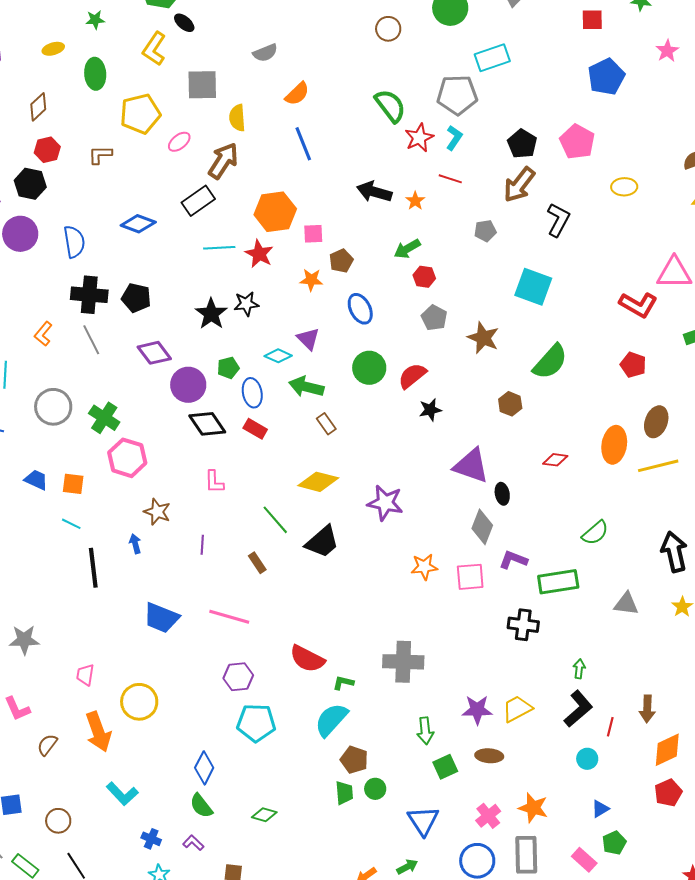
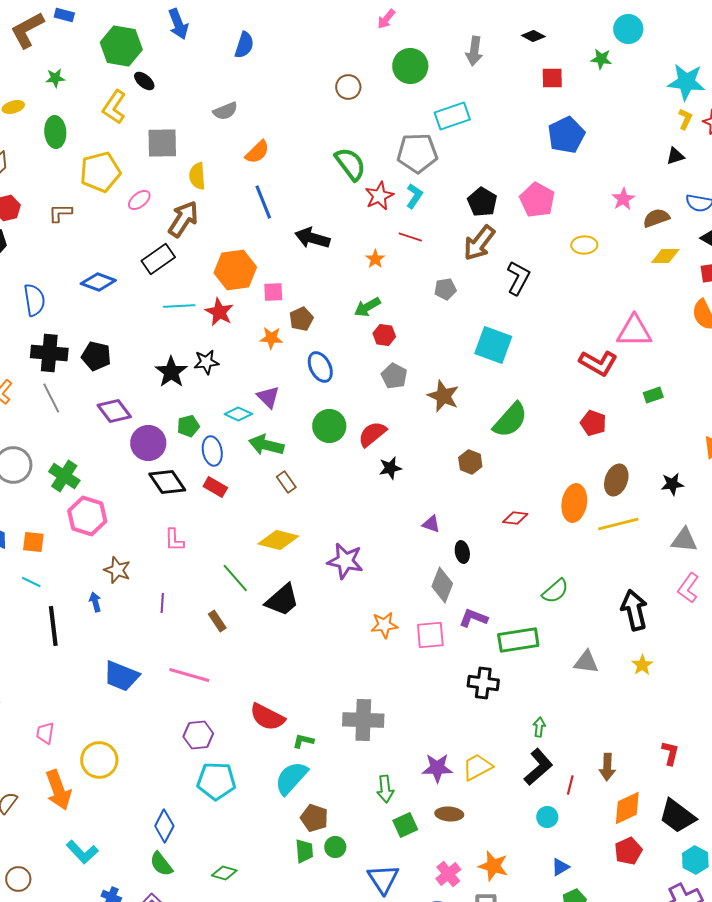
pink star: (667, 51) -> (623, 199), moved
black arrow: (374, 192) -> (312, 238), moved
purple triangle: (471, 466) -> (431, 524), size x0.5

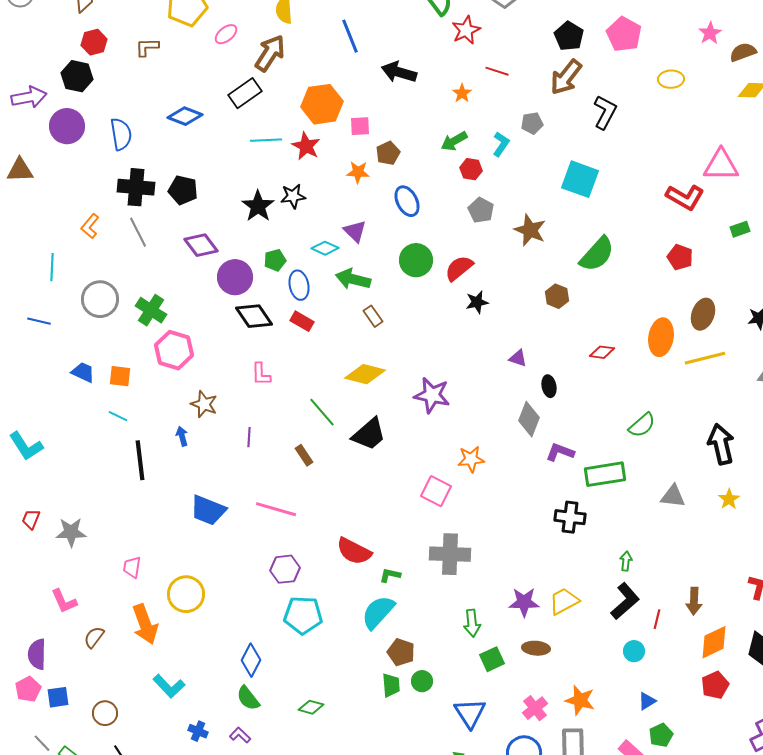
cyan L-shape: (414, 196) -> (501, 144), moved
pink square: (430, 635) -> (436, 491), moved, turned 32

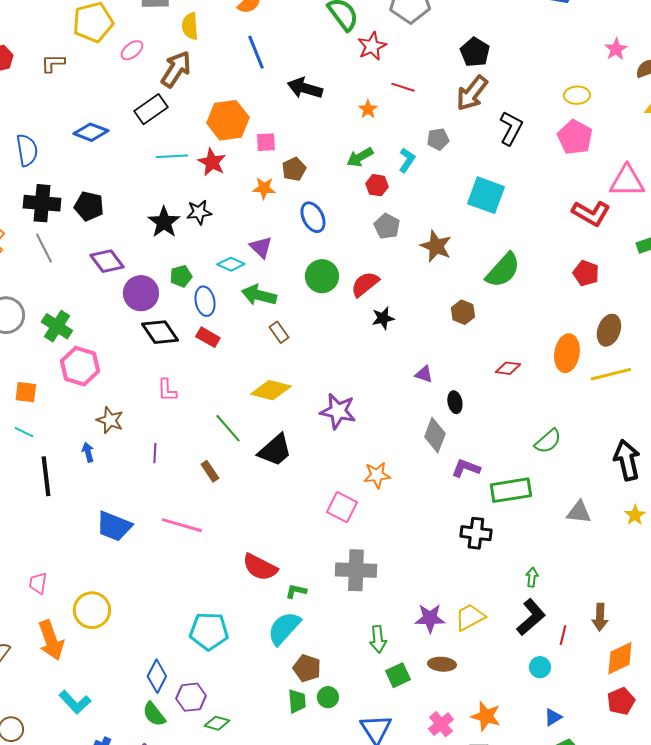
pink pentagon: (624, 34) -> (575, 137), moved
purple hexagon: (285, 569) -> (191, 697), moved

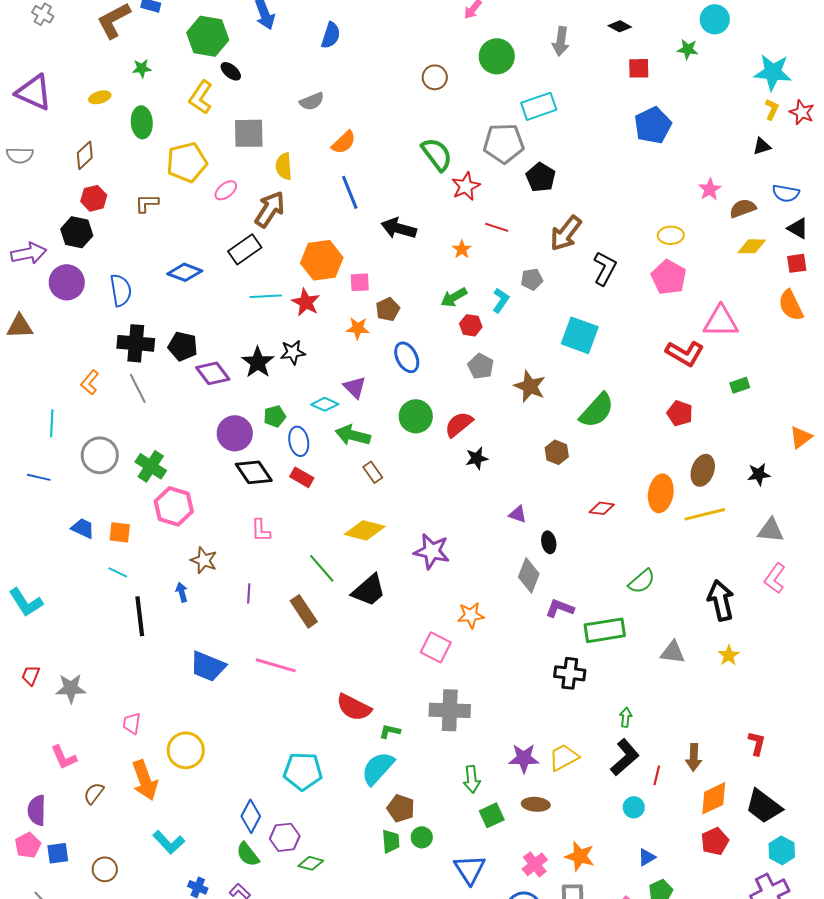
black pentagon: (475, 52) -> (541, 177), moved
purple diamond: (107, 261) -> (213, 373), moved
brown rectangle: (210, 471) -> (304, 611), size x1.5

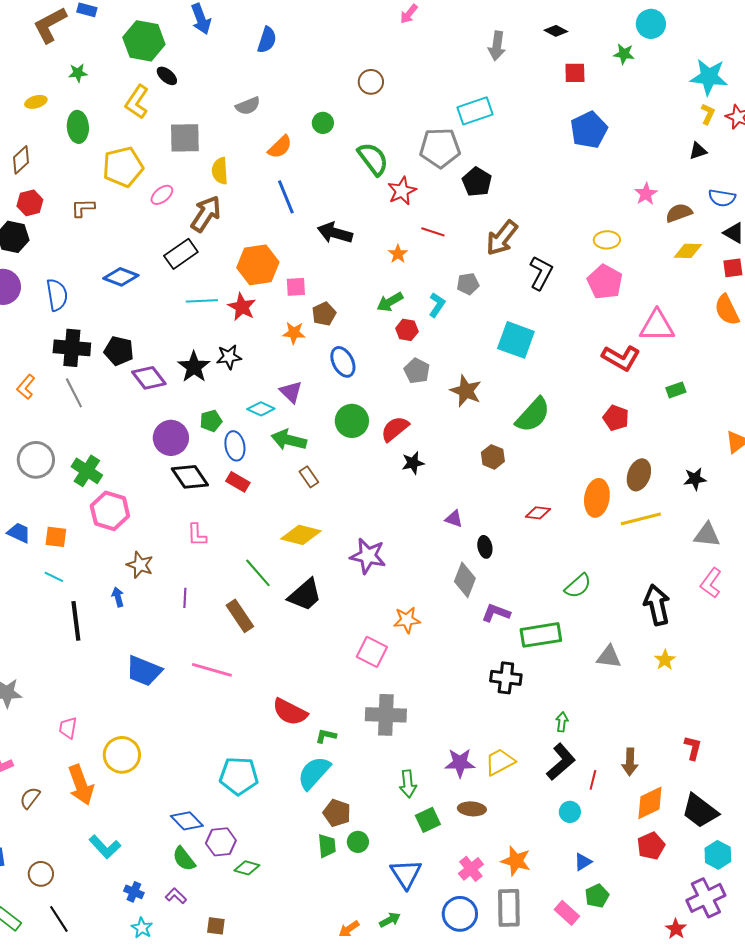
green circle: (497, 56) -> (323, 123), moved, size x0.6
blue diamond: (251, 816) -> (187, 821), turned -72

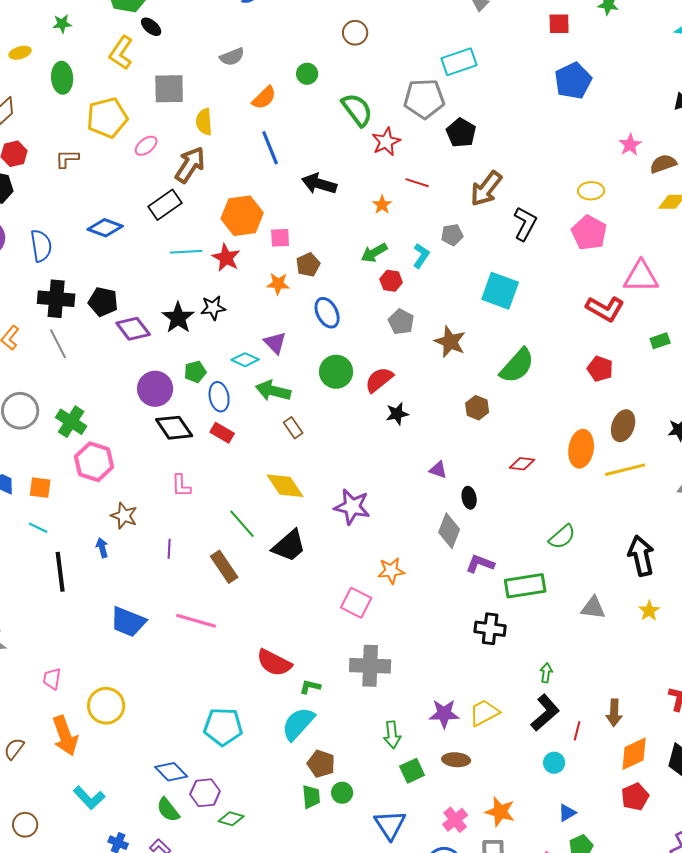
yellow diamond: (301, 535) -> (285, 486), turned 42

